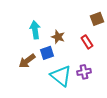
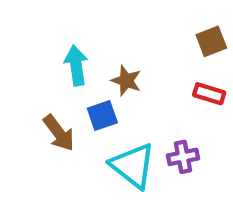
red rectangle: (87, 42) -> (209, 94), moved, turned -40
brown arrow: (27, 61) -> (59, 133), turned -90

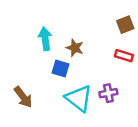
blue square: (102, 116) -> (61, 69), turned 36
brown arrow: (59, 133) -> (23, 97), moved

